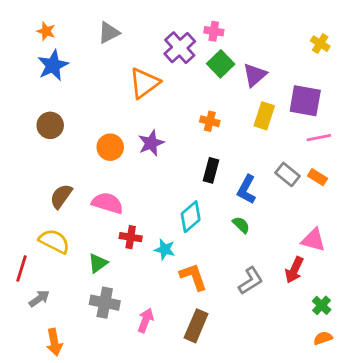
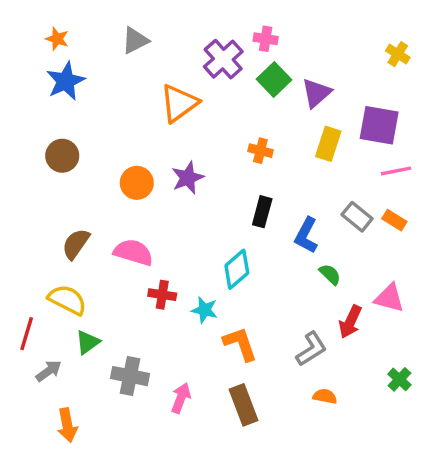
green semicircle: (241, 225) -> (330, 274), moved
green triangle: (98, 263) -> (88, 342), moved
red arrow: (294, 270) -> (350, 322), moved
brown rectangle: (196, 326) -> (244, 405), turned -44
orange semicircle: (323, 338) -> (325, 396), moved, turned 30

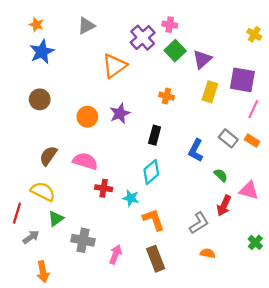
pink line: (396, 171) -> (253, 109), turned -54
black rectangle: (262, 212) -> (155, 135), moved
green semicircle: (330, 274) -> (221, 175), moved

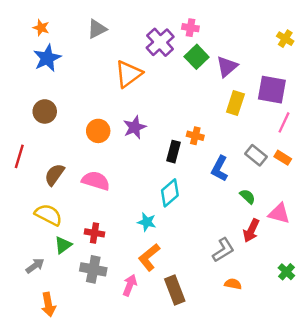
orange cross: (166, 96) -> (195, 136), moved
red cross: (104, 188) -> (95, 233), moved
red line: (17, 213) -> (19, 156), moved
orange L-shape: (153, 220) -> (149, 257), moved, turned -110

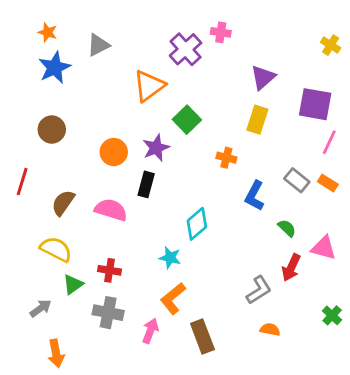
gray triangle: (97, 29) -> (98, 45), moved
green square: (197, 57) -> (187, 120), moved
yellow rectangle: (235, 103) -> (257, 120), moved
black rectangle: (173, 152) -> (146, 184), moved

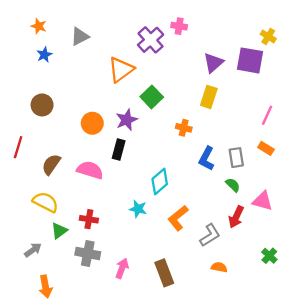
blue star: (55, 68) -> (44, 55), size x0.6
purple square: (315, 104) -> (250, 60), moved
gray rectangle: (297, 180) -> (236, 158), moved, turned 42
orange L-shape: (173, 298) -> (178, 218), moved

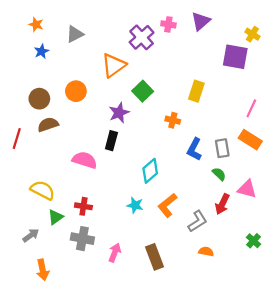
purple triangle: (213, 63) -> (201, 21), moved
orange circle: (92, 123) -> (76, 91), moved
orange rectangle: (266, 148) -> (250, 140), size x1.5
brown semicircle: (51, 164) -> (48, 125), moved, turned 36
cyan star: (138, 209) -> (135, 205), moved

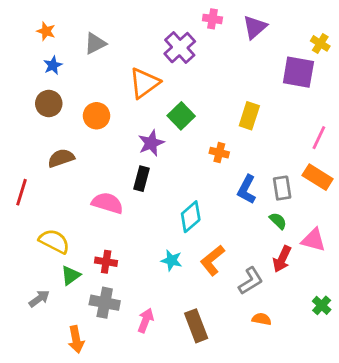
pink cross: (168, 24) -> (212, 19), moved
brown circle: (39, 99) -> (49, 103), moved
red line: (17, 139) -> (21, 192), moved
orange arrow: (43, 270) -> (76, 340), moved

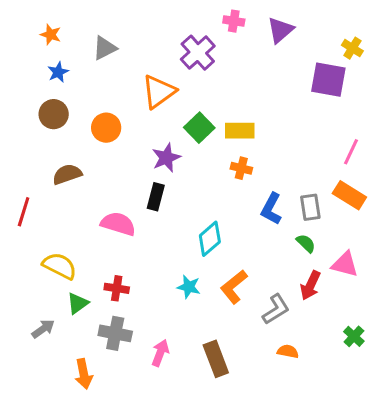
yellow rectangle: (249, 116) -> (240, 131), moved, turned 72

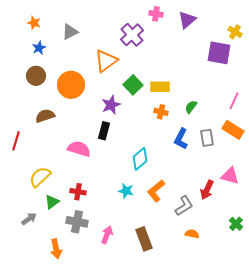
orange circle: (106, 128) -> (71, 85), size x1.4
green semicircle: (306, 243) -> (191, 107), moved, turned -96
yellow semicircle: (60, 266) -> (40, 177), turned -70

